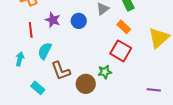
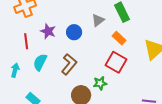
brown L-shape: (61, 71) -> (69, 64), moved, turned -120

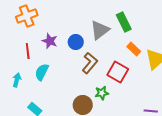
gray triangle: (98, 20) -> (100, 30), size x1.5
orange rectangle: (119, 38) -> (134, 49), moved
brown L-shape: (69, 64) -> (90, 63), moved

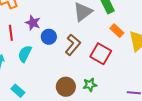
blue circle: (76, 42) -> (49, 37), moved
green star: (102, 93) -> (90, 85), moved

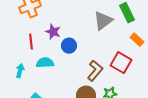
brown L-shape: (73, 45) -> (95, 71), moved
cyan semicircle: (25, 54) -> (45, 63), turned 60

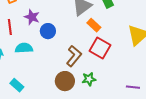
orange rectangle: (137, 40) -> (94, 25), moved

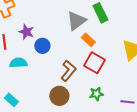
green star: (89, 79) -> (96, 94), moved

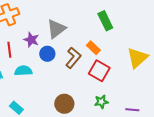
gray triangle: (76, 21) -> (56, 29), moved
brown L-shape: (68, 71) -> (73, 58), moved

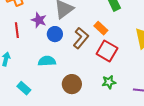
cyan semicircle: (23, 71) -> (47, 61), moved

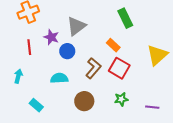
brown L-shape: (81, 38) -> (93, 68), moved

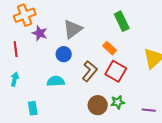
purple star: (51, 37) -> (40, 33), moved
red line: (29, 47) -> (16, 49), moved
brown circle: (84, 101) -> (98, 105), moved
cyan rectangle: (36, 105) -> (33, 108), turned 40

